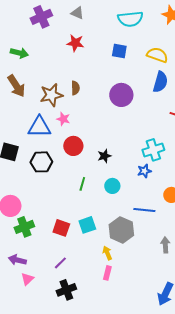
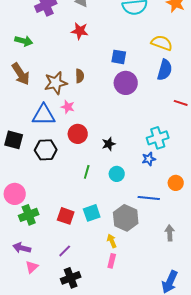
blue square: (119, 51) -> (119, 57), moved

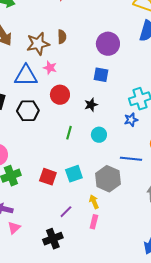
blue square: (119, 57) -> (101, 75), moved
purple line: (65, 251) -> (66, 212), moved

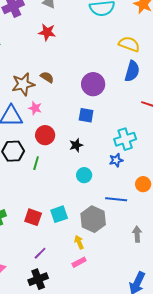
brown semicircle: (62, 37) -> (47, 77), turned -56
green line: (69, 133) -> (36, 163), moved
purple line: (66, 212) -> (40, 253), moved
pink rectangle: (94, 222) -> (79, 262), turned 48

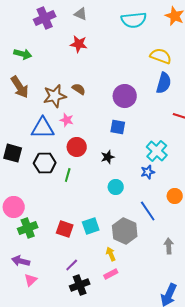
cyan cross: (125, 139) -> (157, 151), turned -30
blue line: (116, 199) -> (148, 211), turned 50
black cross: (38, 279) -> (80, 285), moved

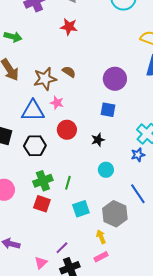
green line: (68, 175) -> (68, 183), moved
green cross: (28, 228) -> (43, 181), moved
red square: (65, 229) -> (42, 204), moved
pink triangle: (31, 280) -> (41, 263), moved

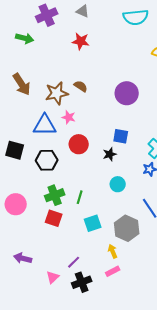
green arrow: (13, 37) -> (25, 38), moved
blue square: (108, 110) -> (121, 136), moved

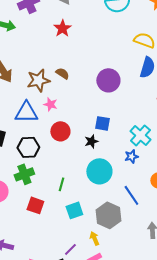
red star: (81, 41) -> (62, 28), turned 30
cyan circle: (118, 184) -> (99, 171), size x1.6
green cross: (55, 195) -> (24, 174), moved
purple line: (74, 262) -> (70, 249), moved

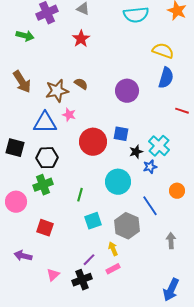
red circle: (60, 131) -> (93, 142), moved, size x1.4
black star: (91, 141) -> (136, 152), moved
red square: (35, 205) -> (45, 228), moved

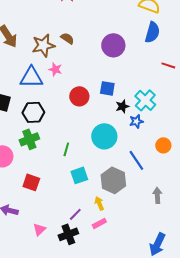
red circle: (93, 142) -> (79, 96), size x0.7

